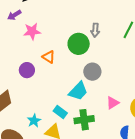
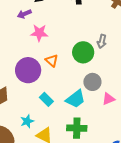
purple circle: (27, 70) -> (28, 70), size x1.6
pink triangle: (113, 103) -> (109, 99), moved
cyan rectangle: (60, 112) -> (46, 99), moved

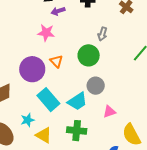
purple arrow: (24, 14) -> (58, 11), moved
gray arrow: (102, 41) -> (102, 34), moved
cyan rectangle: (46, 99) -> (48, 100), size x1.6
pink triangle: (109, 99) -> (109, 112), moved

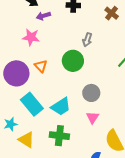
gray circle: (96, 86) -> (91, 93), moved
pink triangle: (109, 112) -> (93, 117), turned -40

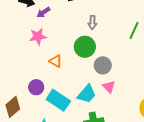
purple circle: (16, 73) -> (36, 87), moved, size x0.6
gray circle: (91, 93) -> (103, 65), moved
pink triangle: (93, 117) -> (109, 87), moved

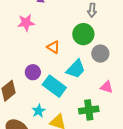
pink star: (38, 36) -> (26, 23), moved
pink triangle: (109, 87) -> (107, 87), moved, turned -32
cyan trapezoid: (87, 94) -> (76, 69), moved

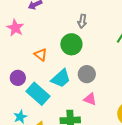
pink star: (26, 23) -> (15, 28), turned 30
gray circle: (100, 54) -> (87, 74), moved

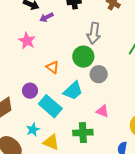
gray arrow: (82, 21) -> (94, 33), size x1.5
gray circle: (87, 74) -> (99, 74), moved

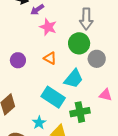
pink star: (27, 41) -> (48, 27), moved
purple circle: (30, 91) -> (18, 60), moved
green cross: (83, 133) -> (80, 112), moved

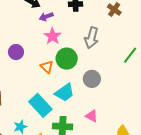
green circle: (79, 43) -> (67, 59), moved
purple circle: (18, 60) -> (16, 52), moved

